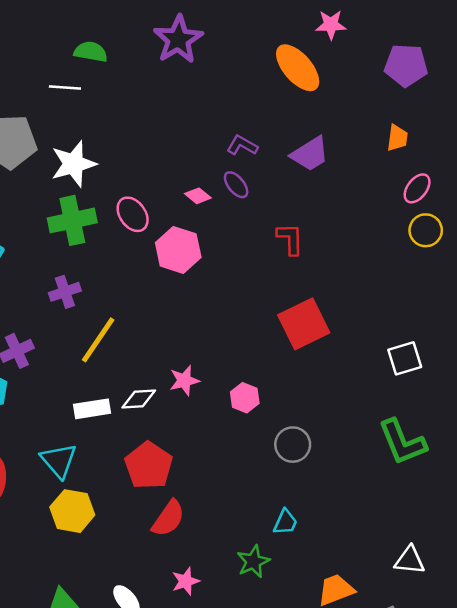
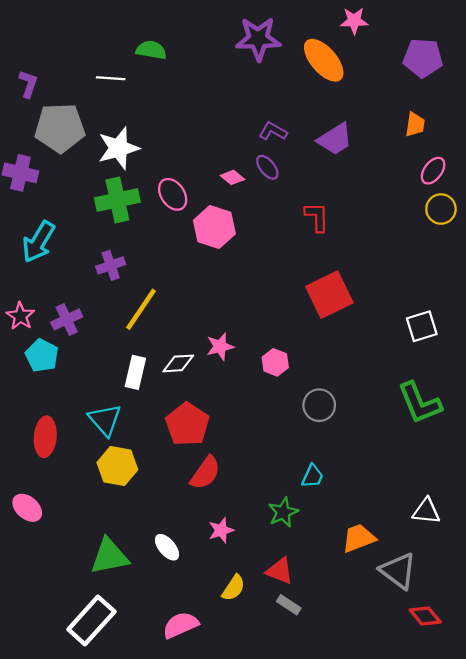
purple star: (178, 39) -> (258, 39), moved, turned 30
green semicircle: (91, 52) -> (151, 50), moved
white rectangle: (92, 409) -> (135, 372), turned -68

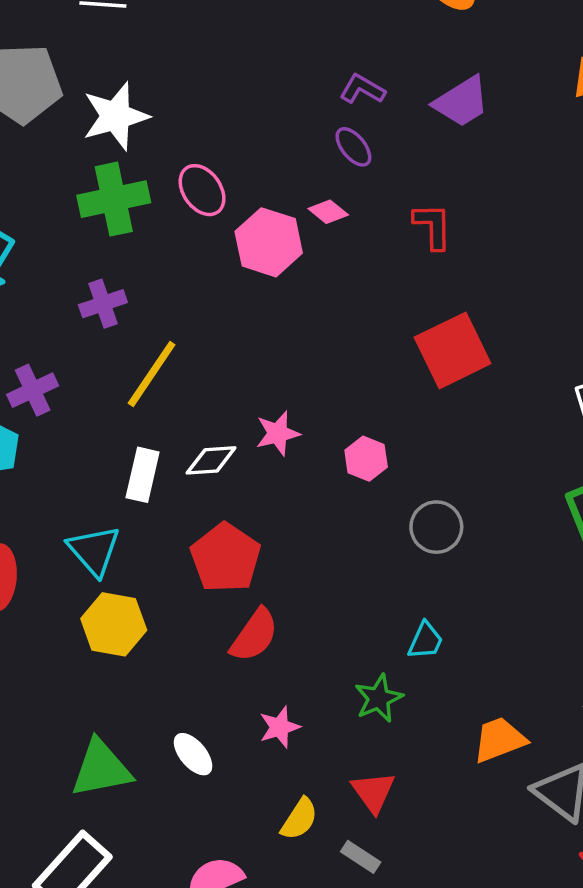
pink diamond: (232, 177) -> (328, 212), moved
red triangle: (280, 571) -> (373, 792), turned 32
gray rectangle: (289, 605) -> (361, 857), moved

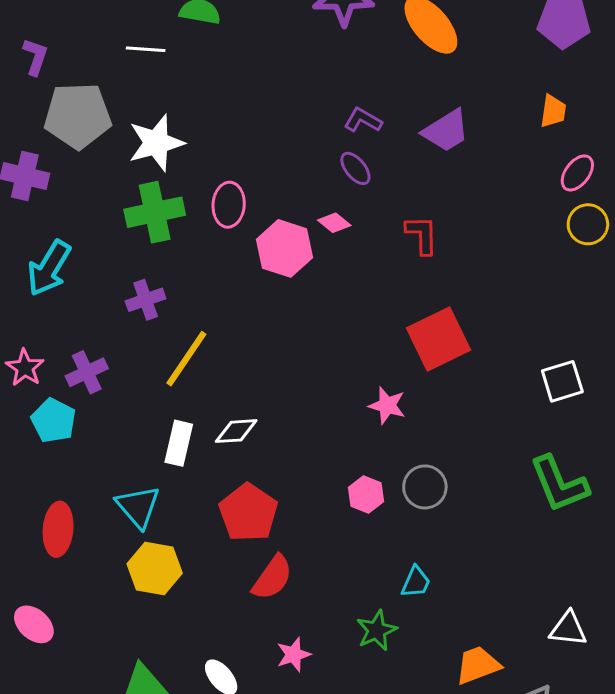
pink ellipse: (202, 190) -> (229, 205), turned 39
pink star: (278, 433) -> (387, 405), moved, turned 30
pink hexagon: (366, 459) -> (366, 495), moved

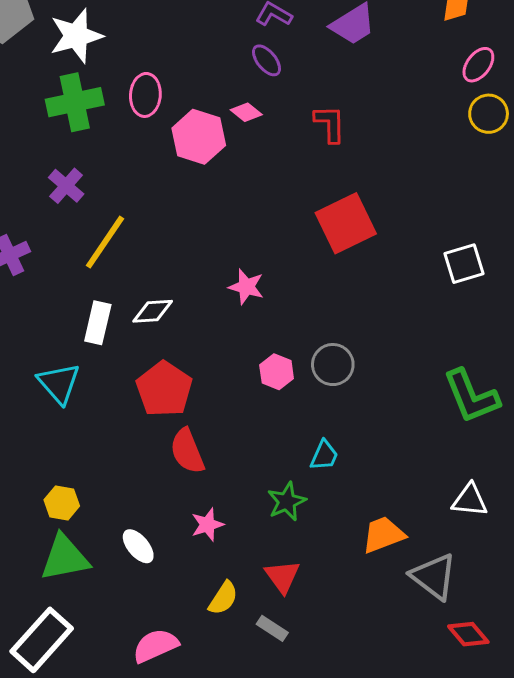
purple cross: (146, 300) -> (66, 186), turned -30
pink star: (387, 405) -> (246, 287), moved
green L-shape: (559, 484) -> (471, 396), moved
yellow hexagon: (155, 568) -> (62, 503), moved, size x0.7
red semicircle: (272, 578) -> (187, 451), turned 123

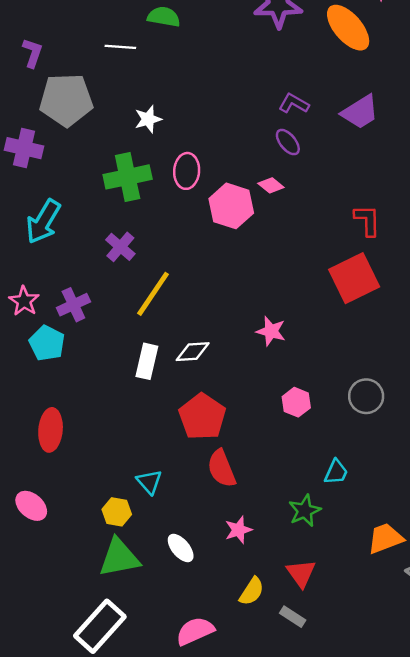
white star: (76, 36) -> (148, 119), moved, size x0.6
red L-shape: (330, 124) -> (367, 220), moved
gray circle: (333, 365) -> (366, 396), moved
cyan triangle: (59, 383) -> (149, 482), moved, size x0.7

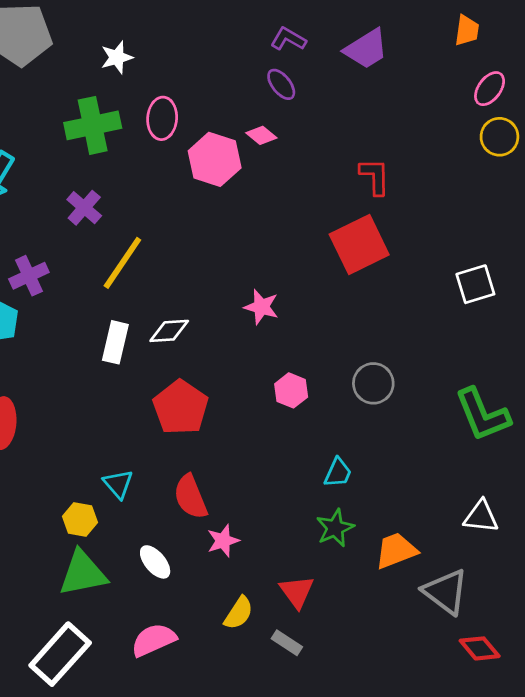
red semicircle: (222, 468) -> (190, 497), moved
green star: (305, 511) -> (335, 528), moved
pink semicircle: (195, 631) -> (154, 640), moved

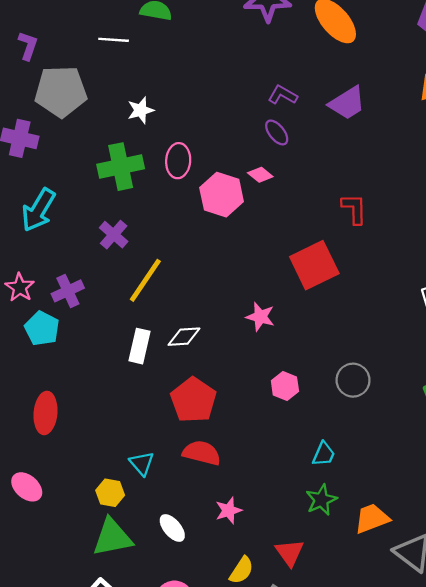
red square: (359, 244) -> (314, 265), moved
red semicircle: (190, 497) -> (202, 453), moved, turned 126

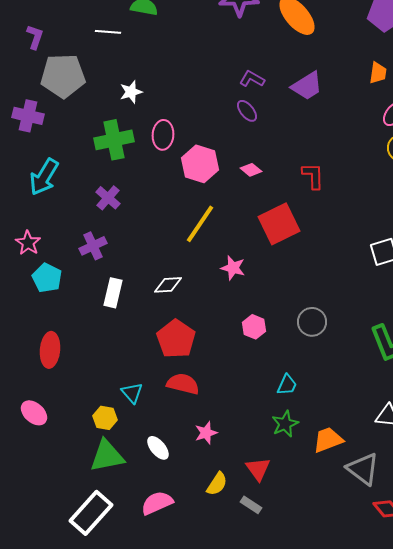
pink diamond: (260, 175) -> (251, 170), moved
yellow line: (145, 280) -> (200, 224), moved
purple cross: (68, 291) -> (93, 246), moved
white rectangle: (139, 346) -> (113, 293), moved

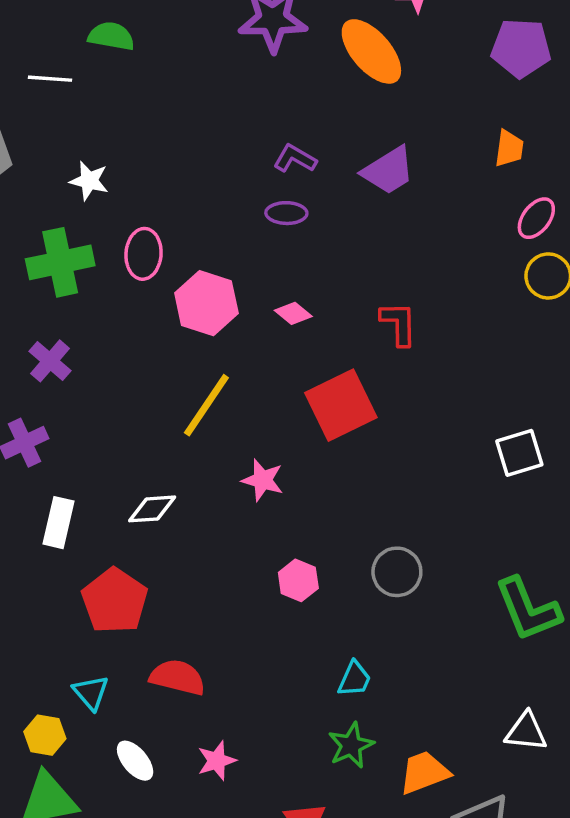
white star: (131, 92) -> (89, 181), turned 30
purple ellipse: (247, 111) -> (286, 213), turned -50
red pentagon: (176, 339) -> (115, 601), moved
white ellipse: (158, 448) -> (135, 761), moved

